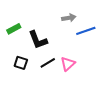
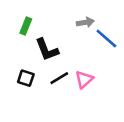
green rectangle: (14, 29) -> (26, 26), moved, turned -40
blue line: (86, 31) -> (106, 38), turned 60

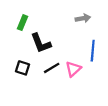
gray arrow: (85, 22) -> (83, 18), moved
blue line: (106, 38) -> (93, 51), moved, turned 54

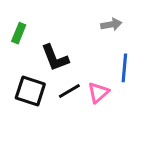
green rectangle: (23, 23) -> (19, 33), moved
black square: (23, 68) -> (30, 91), size x1.5

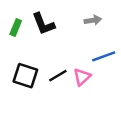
black L-shape: (55, 58) -> (43, 24), moved
blue line: (124, 68) -> (104, 56), turned 65

